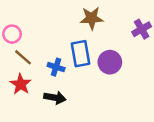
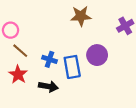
blue rectangle: (80, 54) -> (72, 67), moved

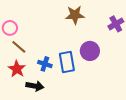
blue cross: (49, 59) -> (45, 64), moved
black arrow: (48, 86) -> (35, 86), moved

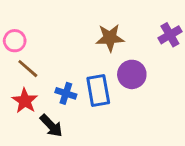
brown star: (75, 15) -> (110, 38), moved
black arrow: (35, 86) -> (51, 126), turned 36

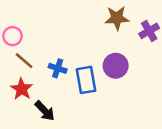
brown star: (110, 38) -> (117, 18), moved
blue cross: (66, 93) -> (58, 68), moved

